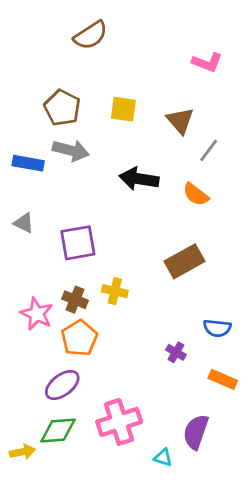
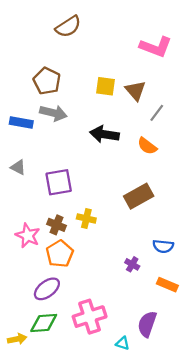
pink L-shape: (207, 62) -> (156, 47), size x1.4
yellow square: (123, 109) -> (106, 86), moved

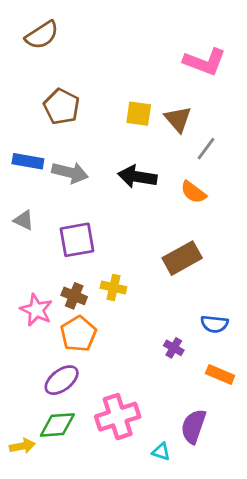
brown semicircle: (68, 27) -> (42, 35), moved
gray arrow: (53, 113) -> (70, 173), moved

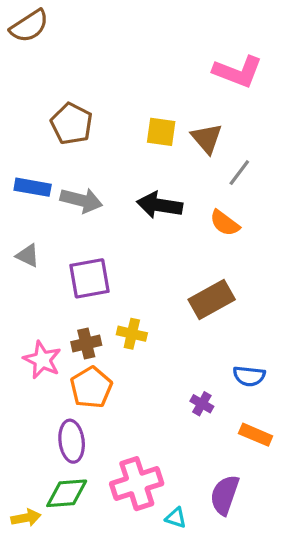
brown semicircle: (42, 35) -> (29, 26), moved
brown cross: (74, 296) -> (86, 344), turned -35
purple ellipse: (62, 380) -> (72, 441), turned -60
cyan triangle: (161, 452) -> (176, 518), moved

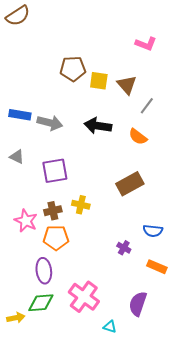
pink L-shape: (238, 72) -> (146, 44), size x0.7
brown pentagon: (72, 124) -> (73, 69), moved, turned -30
orange pentagon: (91, 387) -> (56, 238), turned 30
pink cross: (137, 484) -> (84, 297), turned -36
cyan triangle: (176, 518) -> (110, 327), moved

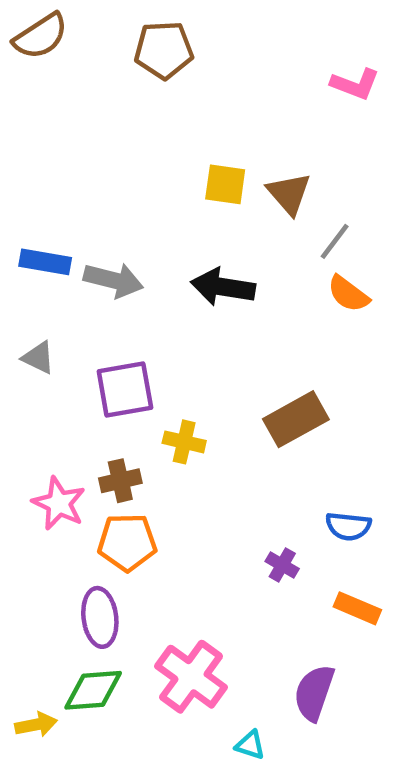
pink L-shape: (146, 44) -> (355, 84), moved
brown pentagon: (73, 69) -> (164, 50), moved
orange semicircle: (138, 137) -> (348, 294), moved
yellow cross: (81, 205) -> (184, 442), moved

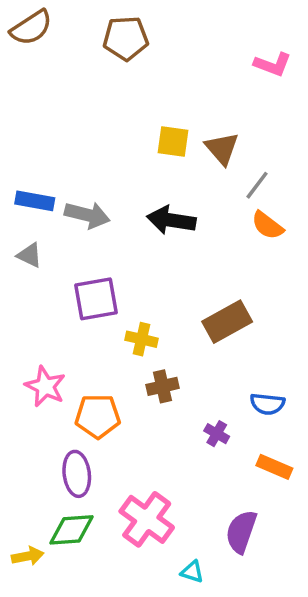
gray triangle: (38, 358) -> (29, 255), moved
brown cross: (120, 481) -> (162, 386), moved

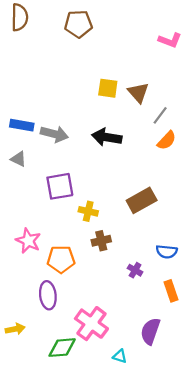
brown semicircle: (31, 28) -> (20, 17), turned -56
orange semicircle: (267, 225) -> (167, 140), turned -84
orange rectangle: (274, 467) -> (171, 291), turned 48
green diamond: (71, 530) -> (62, 348), moved
yellow arrow: (28, 556) -> (15, 329), moved

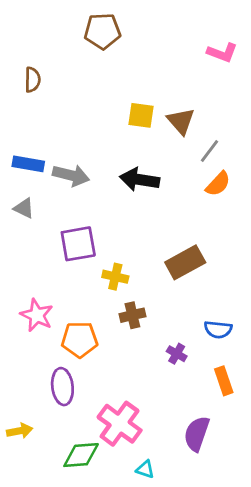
brown semicircle: (20, 17) -> (32, 80), moved, size x0.7
cyan triangle: (120, 356) -> (145, 469), moved

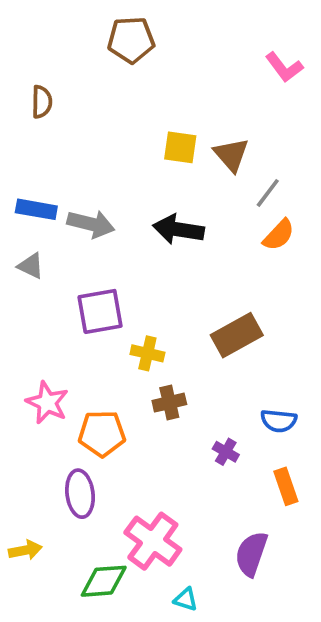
pink L-shape: (222, 53) -> (284, 67), turned 32

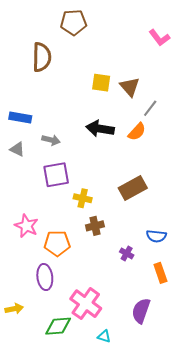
brown semicircle: (42, 102) -> (42, 57), moved, size x1.6
gray arrow: (91, 224) -> (51, 140), moved, size x0.7
orange semicircle: (279, 235) -> (137, 132), moved

